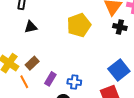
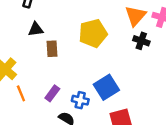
brown rectangle: (32, 63) -> (52, 49), moved, turned -56
blue square: (119, 70) -> (106, 87), moved

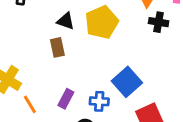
black triangle: (36, 29) -> (66, 21), moved, turned 35

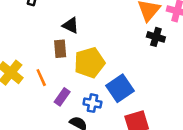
yellow pentagon: (102, 22) -> (90, 63), moved
orange line: (30, 104) -> (41, 78), moved

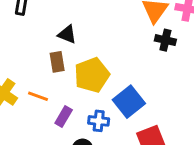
orange line: (41, 78) -> (38, 96), turned -42

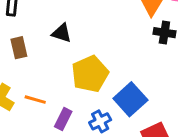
brown rectangle: (57, 62) -> (19, 48), moved
blue cross: (99, 121) -> (100, 121), turned -30

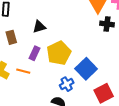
black triangle: (62, 33) -> (39, 27), turned -32
purple rectangle: (63, 119) -> (35, 53), moved

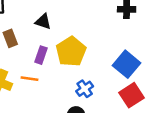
black triangle: (39, 27) -> (43, 22), turned 40
blue square: (86, 69) -> (127, 64), moved

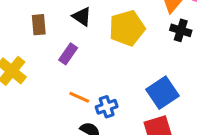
yellow pentagon: (71, 51) -> (127, 28), moved
orange line: (29, 79) -> (79, 97), moved

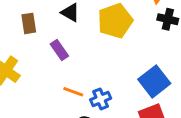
purple rectangle: (68, 54) -> (59, 50), turned -66

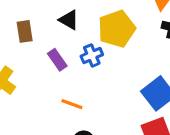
blue cross: (101, 99) -> (92, 55), moved

